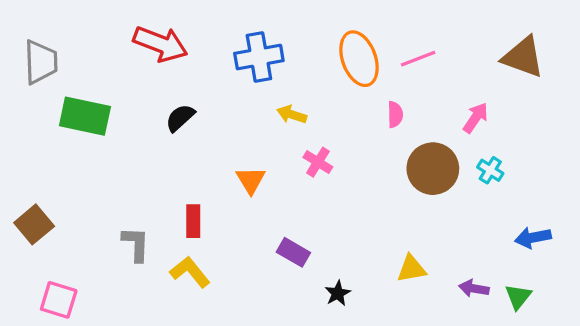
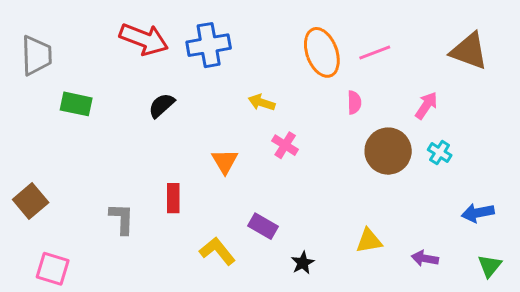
blue cross: (259, 57) -> (209, 45), moved
green rectangle: (85, 116) -> (76, 104), size x0.7
yellow L-shape: (190, 272) -> (217, 251), moved
green triangle: (518, 297) -> (490, 266), moved

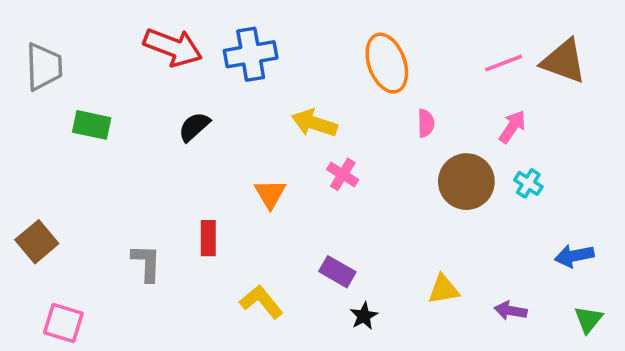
pink line: (375, 52) -> (504, 63), moved
yellow arrow: (262, 102) -> (314, 123), size x1.4
purple rectangle: (263, 226) -> (337, 272), moved

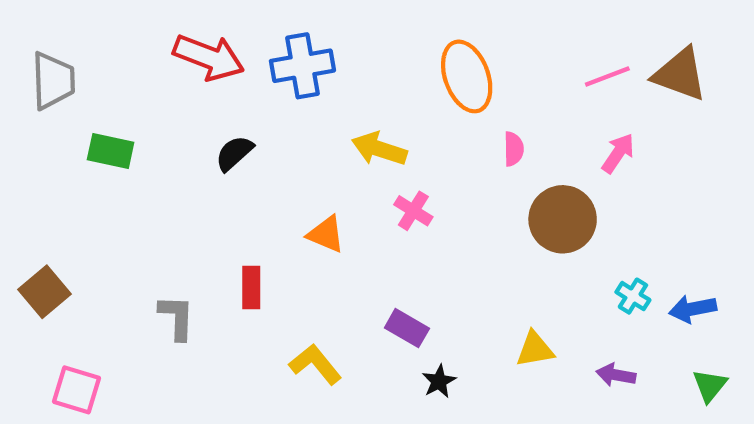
cyan cross: (528, 183) -> (633, 296), moved
orange triangle: (270, 194) -> (326, 234), turned -36

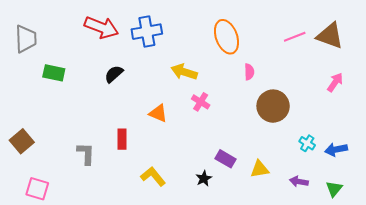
pink arrow: (618, 153) -> (335, 82), moved
purple rectangle: (407, 328) -> (225, 159), moved
black star: (439, 381) -> (204, 178), moved
green triangle: (710, 386) -> (334, 189), moved

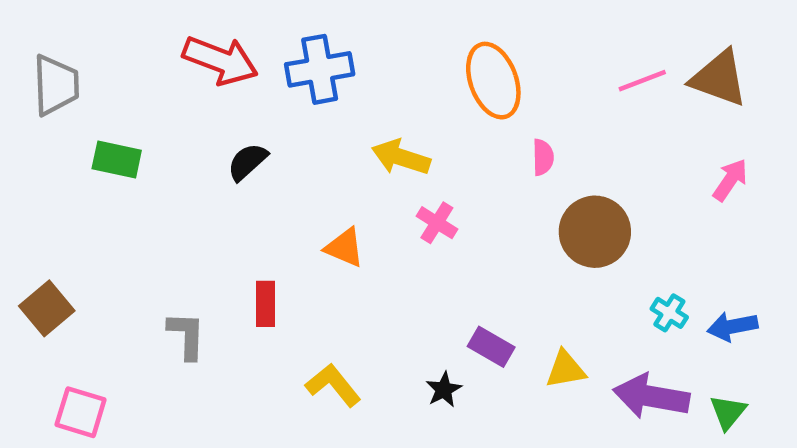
purple arrow: (299, 182) -> (651, 396), size x1.8

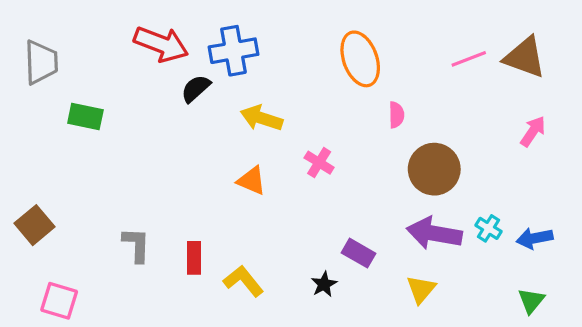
yellow arrow: (401, 157) -> (261, 118), moved
black semicircle: (247, 162) -> (196, 89), moved
red rectangle: (266, 304) -> (194, 258), moved
yellow triangle: (566, 369) -> (421, 289), moved, turned -40
purple arrow: (651, 396) -> (434, 233), moved

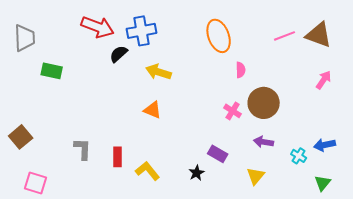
pink cross: (319, 163) -> (233, 111), moved
cyan cross: (488, 228) -> (299, 156), moved
purple arrow: (434, 233) -> (264, 142), size x0.6

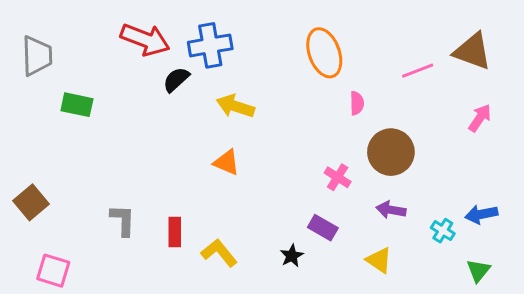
pink line: (285, 36) -> (418, 71), moved
pink cross: (233, 111) -> (338, 177), moved
yellow triangle: (256, 176) -> (379, 260), turned -36

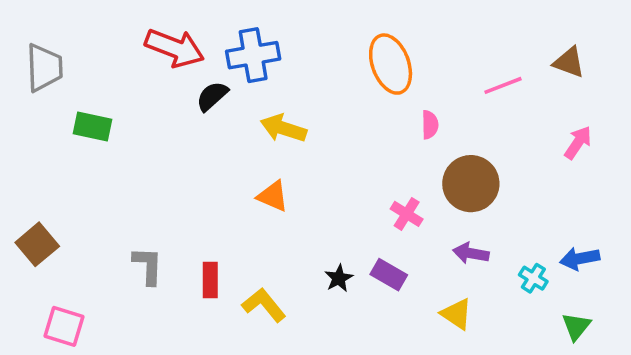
brown triangle: (472, 51) -> (569, 62), size x0.7
black star: (292, 256) -> (339, 278), moved

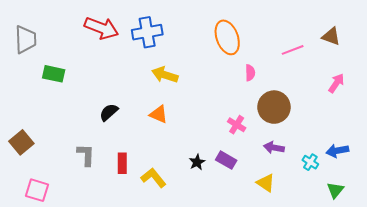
black semicircle: (212, 96) -> (109, 112), moved

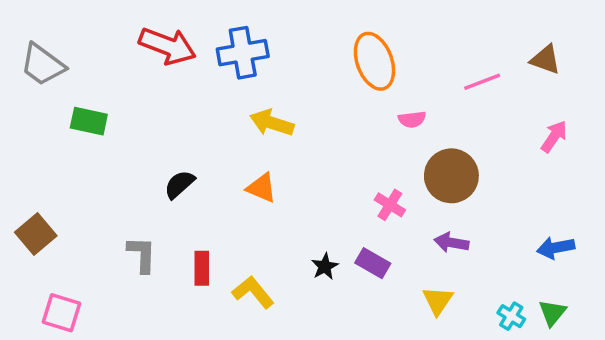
gray trapezoid: (26, 39) -> (43, 65), turned 128
pink semicircle: (250, 73) -> (412, 119), turned 84
cyan cross: (310, 162) -> (511, 316), moved
yellow triangle: (266, 183) -> (438, 301), turned 30

